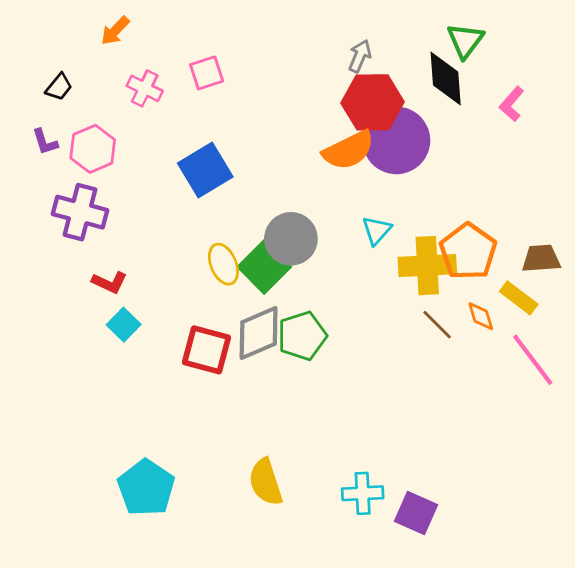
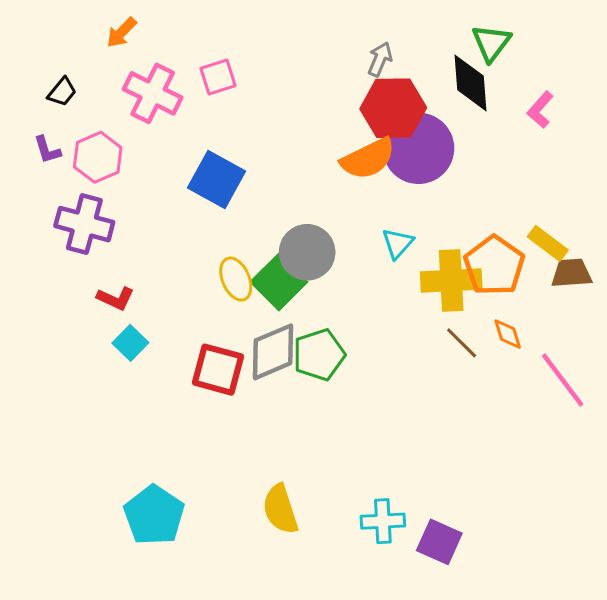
pink cross: (145, 88) -> (153, 93), size x1.5
blue square: (205, 170) -> (217, 179), turned -30
yellow rectangle: (519, 298) -> (548, 243), moved

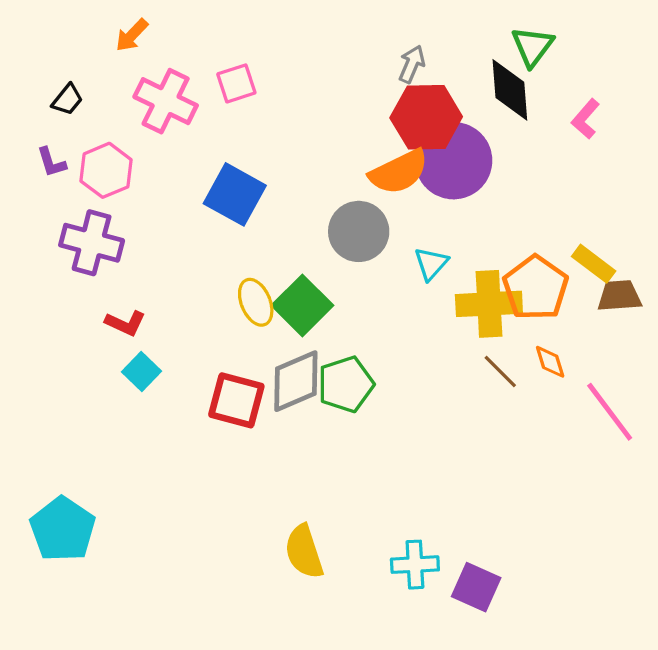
gray circle: (307, 252) -> (359, 231), moved
cyan pentagon: (154, 515) -> (63, 529), moved

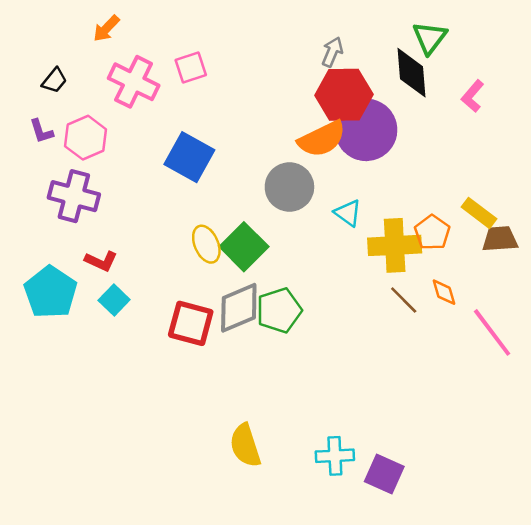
cyan triangle: (431, 264) -> (348, 213), turned -36
orange pentagon: (536, 288) -> (432, 232), size x0.7
cyan pentagon: (63, 529) -> (50, 292), moved

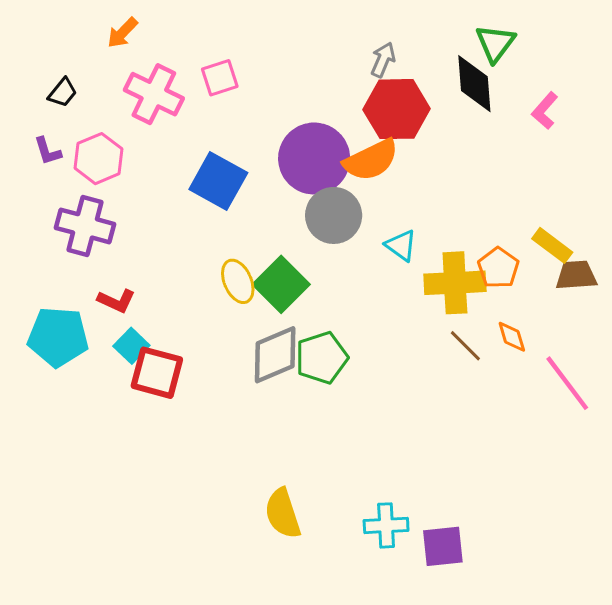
purple circle: (366, 130) -> (314, 159), moved
cyan pentagon: (50, 292) -> (58, 337), turned -30
red square: (191, 323) -> (157, 373), moved
purple square: (384, 474) -> (443, 546), turned -30

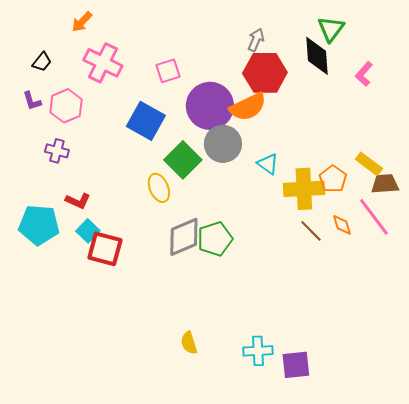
pink square: (220, 78) -> (168, 71), moved
purple cross: (85, 226) -> (57, 151), size x0.6
green square: (281, 284) -> (183, 160), moved
pink line: (567, 383) -> (374, 217), moved
yellow semicircle: (283, 513) -> (189, 343), size x0.7

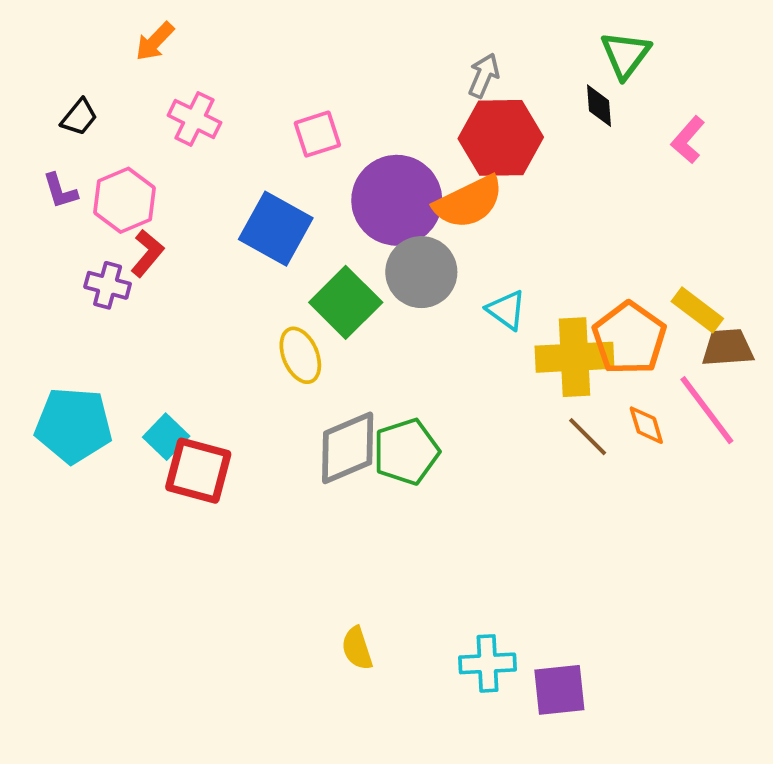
black diamond: (317, 56) -> (599, 106), size x0.6
pink cross: (103, 63) -> (194, 119), size x0.7
orange pentagon: (333, 179) -> (629, 338), size x1.4
red L-shape: (78, 201) -> (147, 253), moved, turned -75

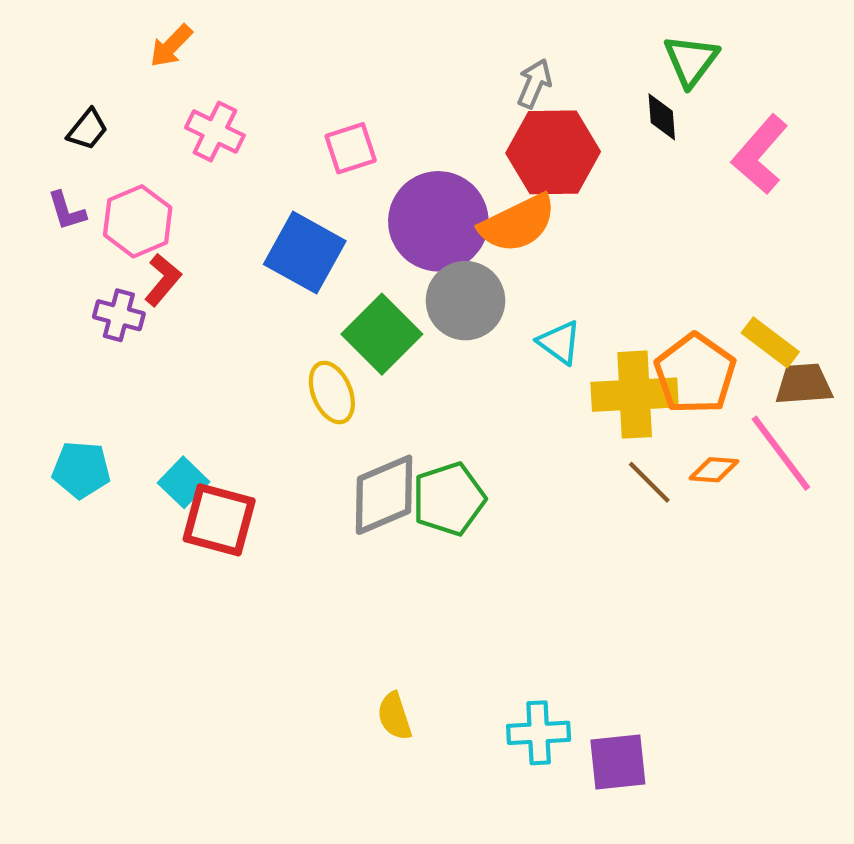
pink L-shape: (688, 140) -> (760, 154), size x1.5
cyan pentagon: (73, 425) -> (81, 470), size x0.7
orange diamond: (646, 425) -> (714, 470), turned -69

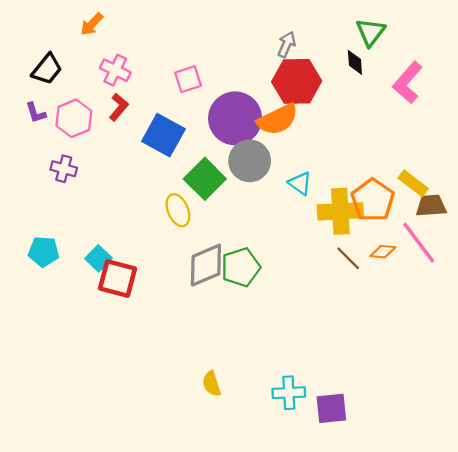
black trapezoid: (88, 129) -> (47, 69), size x1.4
red L-shape: (163, 280) -> (119, 107), moved

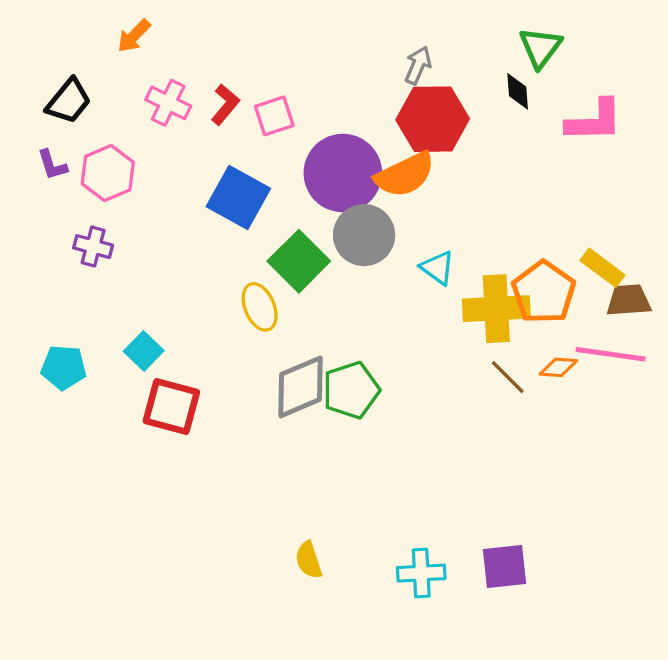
pink L-shape: (408, 83) -> (594, 121), turned -132
red L-shape: (119, 107) -> (225, 104), moved
pink line: (419, 243) -> (611, 354), turned -45
cyan square: (98, 258) -> (144, 351), moved
purple square: (331, 408) -> (505, 567), moved

